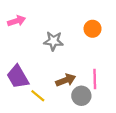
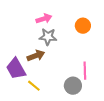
pink arrow: (17, 21) -> (44, 19), moved
brown arrow: (66, 80) -> (36, 56), moved

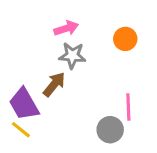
brown arrow: (36, 56) -> (54, 84), turned -30
yellow line: (34, 86) -> (21, 130), moved

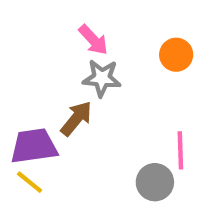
pink arrow: (66, 28) -> (93, 40), turned 65
purple trapezoid: (24, 104) -> (34, 146), turned 112

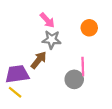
pink line: (180, 150) -> (83, 66), moved
gray circle: (155, 182) -> (74, 79), moved

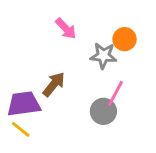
gray star: (52, 40) -> (103, 56), moved
pink line: (83, 66) -> (115, 93), turned 30

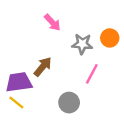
orange circle: (125, 39) -> (110, 38), moved
gray circle: (103, 111) -> (69, 103), moved

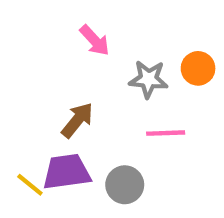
pink line: (92, 74) -> (166, 133), turned 60
purple trapezoid: (19, 82) -> (67, 172), moved

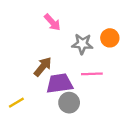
purple trapezoid: (67, 172) -> (59, 83), moved
yellow line: (30, 185) -> (16, 103), turned -70

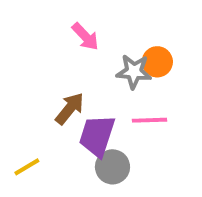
orange circle: (110, 38) -> (157, 62), moved
purple trapezoid: (59, 83) -> (97, 136), turned -64

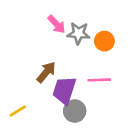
gray star: (134, 72) -> (79, 33), moved

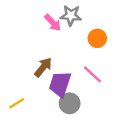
gray star: (79, 33) -> (71, 15), moved
pink line: (99, 80) -> (92, 74), turned 45

